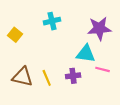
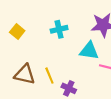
cyan cross: (52, 21) -> (59, 29), moved
purple cross: (73, 76) -> (69, 88), moved, turned 32

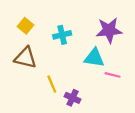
yellow square: (17, 31) -> (26, 26), moved
brown triangle: (25, 74) -> (26, 58), moved

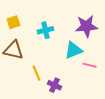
yellow square: (26, 26) -> (13, 22), turned 32
cyan triangle: (94, 58) -> (73, 50), turned -30

